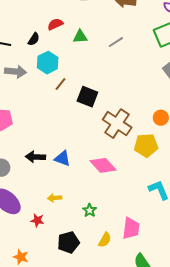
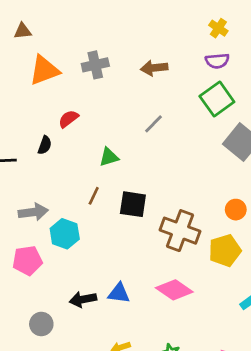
green triangle: (80, 37) -> (109, 157), moved
cyan hexagon: (48, 63) -> (65, 234), moved
gray arrow: (16, 72) -> (33, 212), moved

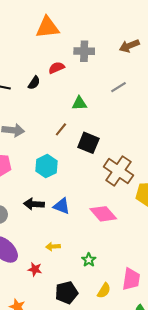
gray cross: (95, 65) -> (84, 51), moved
brown arrow: (154, 68) -> (129, 46), turned -30
cyan hexagon: (65, 234) -> (46, 166), moved

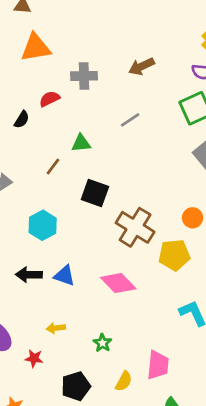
brown line: (61, 129) -> (53, 166), moved

